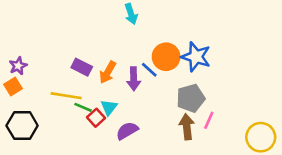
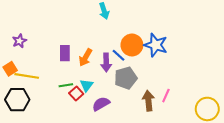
purple star: (18, 66) -> (19, 41), moved
purple rectangle: (82, 67) -> (65, 53), turned 63
yellow line: (66, 96) -> (27, 76), moved
gray pentagon: (191, 98) -> (126, 78), moved
green line: (83, 107) -> (66, 85), turned -32

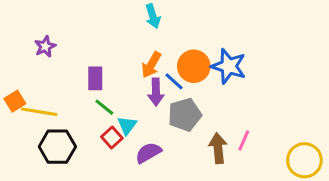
purple star: (19, 41) -> (45, 47), moved
orange arrow: (85, 57) -> (151, 65), moved
green line: (66, 85) -> (104, 107), moved, turned 48
black hexagon: (17, 100) -> (57, 147), moved

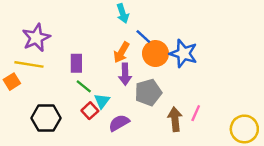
purple star: (45, 47) -> (36, 38), size x1.6
blue line: (174, 81) -> (143, 36), moved
yellow line: (39, 112) -> (29, 64), moved

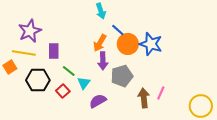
purple rectangle: (76, 63) -> (54, 51), moved
red square: (90, 111) -> (63, 91), moved
black hexagon: (46, 118) -> (38, 80), moved

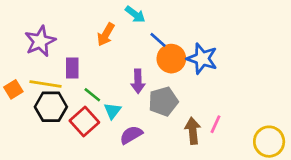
cyan arrow: (101, 11) -> (135, 14), turned -35
orange arrow: (100, 43) -> (106, 34), moved
yellow line: (24, 53) -> (46, 84), moved
red square: (63, 91) -> (84, 121), size x1.5

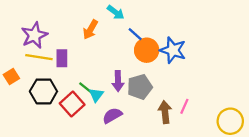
purple arrow: (138, 81) -> (118, 81), moved
yellow line: (46, 84) -> (39, 57), moved
green line: (92, 95) -> (86, 88), moved

